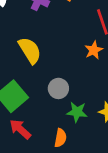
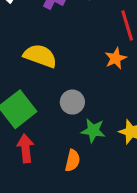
yellow semicircle: (30, 50) -> (40, 56), turned -40
red arrow: (20, 129) -> (26, 148), turned 40

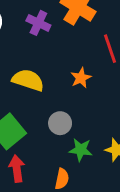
orange star: (116, 58) -> (81, 78), moved

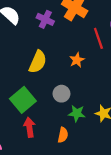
yellow semicircle: (28, 80) -> (38, 62), turned 95

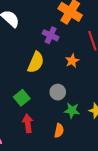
purple cross: (45, 19) -> (51, 35), moved
green square: (23, 100) -> (22, 98), size x0.7

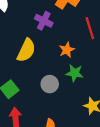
green star: (72, 110) -> (75, 73), moved

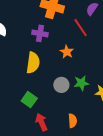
green star: (75, 73) -> (81, 83), moved

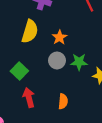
orange star: (67, 52) -> (60, 37), moved

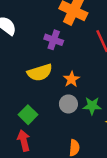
yellow semicircle: (30, 31) -> (40, 72), turned 55
red arrow: (29, 98) -> (24, 141), moved

